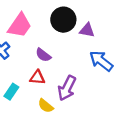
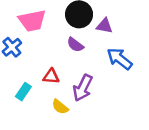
pink trapezoid: (20, 25) -> (32, 21), turned 44
purple semicircle: (43, 55) -> (75, 45), moved

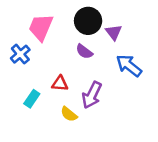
pink trapezoid: (32, 21) -> (41, 27), turned 124
purple triangle: (104, 26) -> (114, 32), turned 42

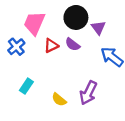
red triangle: (60, 83) -> (51, 46), moved, turned -32
purple arrow: (92, 95) -> (88, 93), moved

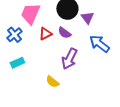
cyan rectangle: (26, 86) -> (17, 63), moved, turned 32
purple arrow: (88, 93) -> (69, 59), moved

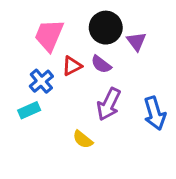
blue cross: (14, 35) -> (41, 81), moved
blue arrow: (99, 44) -> (155, 113), moved, turned -145

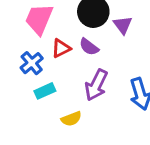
cyan rectangle: (29, 110) -> (45, 91), moved
yellow semicircle: (83, 139) -> (71, 119), turned -60

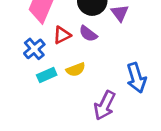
purple arrow: (96, 85) -> (105, 105), moved
yellow semicircle: (71, 119) -> (76, 70), moved

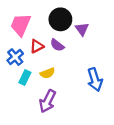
cyan rectangle: (47, 75) -> (25, 77), turned -40
purple arrow: (105, 105) -> (48, 101), moved

